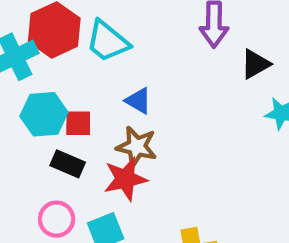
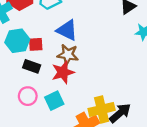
blue triangle: (138, 101) -> (67, 30), size x1.5

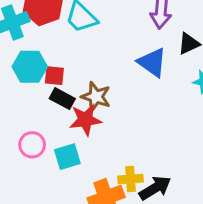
blue triangle: (67, 30) -> (152, 62), moved
black rectangle: (32, 66) -> (62, 99), moved
yellow cross: (102, 109) -> (130, 179), size x0.7

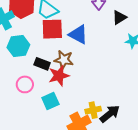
blue triangle: (152, 62) -> (78, 34), moved
red square: (54, 76) -> (52, 29), moved, size x1.6
pink circle: (32, 145) -> (25, 84), moved

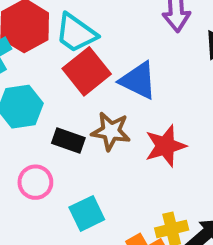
red square: (52, 29) -> (87, 71), turned -35
red star: (59, 76) -> (165, 146), moved

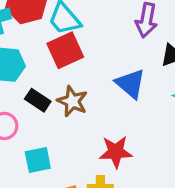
blue triangle: (138, 80) -> (130, 84), moved
red star: (165, 146) -> (116, 152), moved

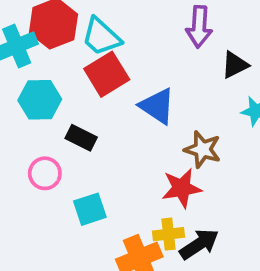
blue triangle: (130, 84) -> (157, 106), moved
brown star: (72, 101) -> (203, 149), moved

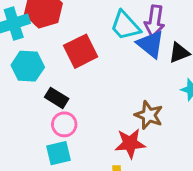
cyan trapezoid: (101, 37) -> (125, 26), moved
blue triangle: (157, 106) -> (151, 44), moved
pink circle: (45, 173) -> (64, 124), moved

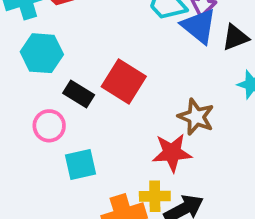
red square: (81, 51) -> (124, 82), moved, turned -32
pink circle: (64, 124) -> (49, 126), moved

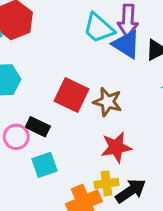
black rectangle: (79, 94) -> (38, 127), moved
brown star: (196, 117) -> (108, 102), moved

